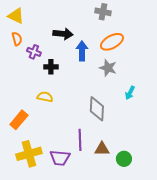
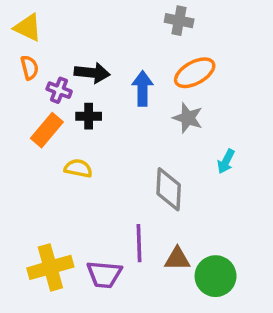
black arrow: (63, 34) -> (92, 73), moved
orange rectangle: (19, 120) -> (47, 130), moved
green circle: (124, 159) -> (216, 276), size x1.5

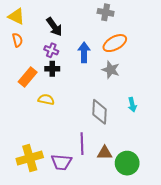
black arrow: (92, 73) -> (54, 27), moved, turned 48
purple cross: (59, 90) -> (51, 50), moved
cyan arrow: (226, 161) -> (132, 105), moved, turned -40

